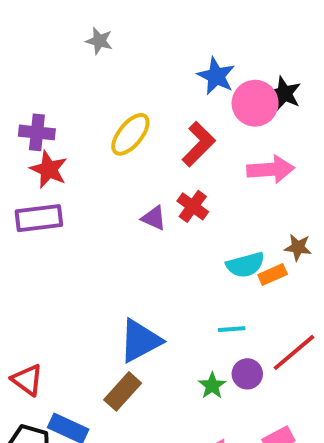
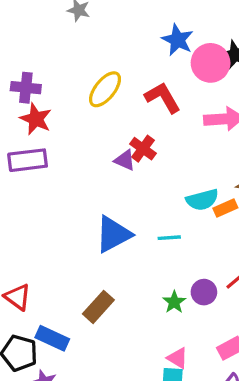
red L-shape: (199, 144) -> (163, 98), turned -75
red cross: (193, 206) -> (143, 149), moved
cyan line: (232, 329) -> (169, 238), moved
blue triangle: (140, 341) -> (113, 234), moved

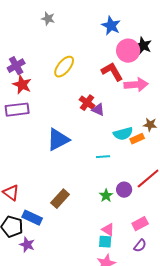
blue star: (178, 40) -> (111, 26), moved
purple cross: (26, 88) -> (16, 66), turned -36
red L-shape: (163, 98) -> (112, 72), moved
purple triangle: (125, 160) -> (98, 110), moved
blue triangle: (113, 234) -> (58, 140), moved

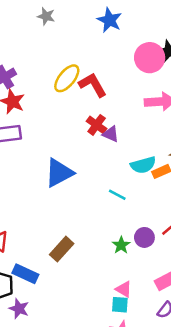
blue star: (111, 26) -> (109, 20), moved
red L-shape: (112, 72) -> (93, 85), moved
cyan line: (103, 157) -> (117, 195), turned 32

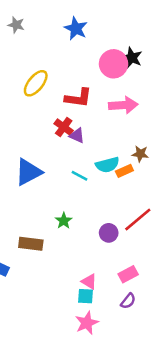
red L-shape: (93, 85) -> (78, 98), moved, turned 128
cyan line: (117, 195) -> (79, 176), moved
green star: (121, 245) -> (64, 221), moved
brown rectangle: (62, 249) -> (31, 244), turned 55

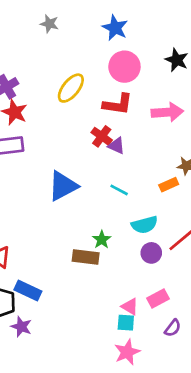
pink circle: (114, 64) -> (124, 67), moved
cyan semicircle: (107, 165) -> (145, 225), moved
brown rectangle: (31, 244) -> (86, 257), moved
pink rectangle: (128, 274) -> (158, 299), moved

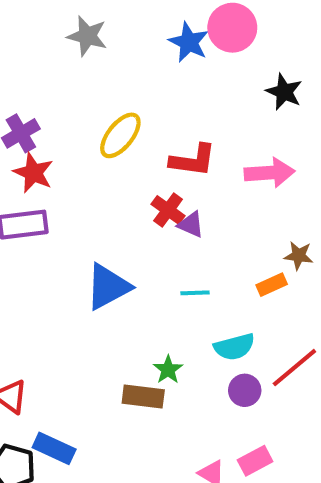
gray star: (49, 24) -> (87, 36), size x1.4
pink circle: (124, 67) -> (232, 28), moved
cyan line: (119, 190) -> (195, 293), turned -30

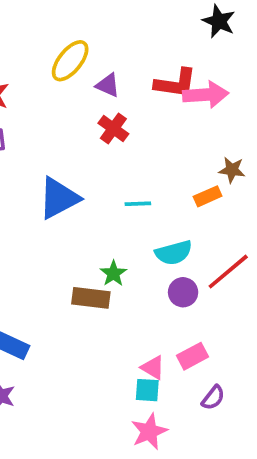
red L-shape: (193, 160) -> (176, 83), moved
purple triangle: (191, 225) -> (108, 85), moved

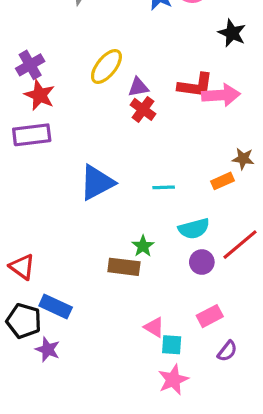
purple triangle: (108, 85) -> (138, 87), turned -35
red cross: (113, 129) -> (143, 109), moved
pink triangle: (153, 368) -> (154, 327), moved

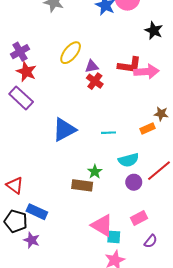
purple rectangle: (32, 135) -> (21, 98), turned 50
pink triangle: (154, 327) -> (102, 225), size x1.6

